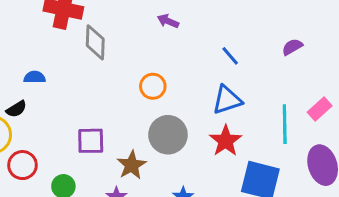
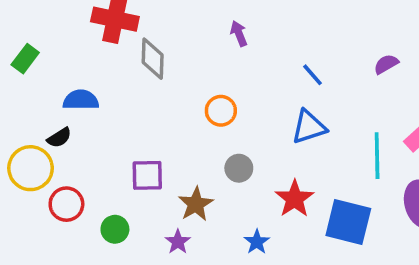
purple arrow: (168, 21) -> (239, 34), turned 45
blue semicircle: (35, 77) -> (81, 100), size x1.4
gray circle: (168, 135) -> (239, 168), size x0.6
red star: (226, 141) -> (294, 199), moved

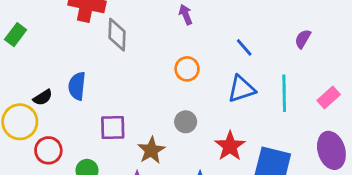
purple semicircle: (386, 64) -> (303, 39), turned -30
blue semicircle: (81, 100) -> (77, 86), moved, turned -84
orange circle: (221, 111) -> (187, 69), moved
cyan line: (377, 156) -> (284, 93), moved

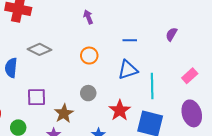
gray diamond: (117, 35) -> (40, 49), moved, turned -65
blue line: (244, 47) -> (130, 40), turned -48
cyan line: (284, 93) -> (152, 86), moved

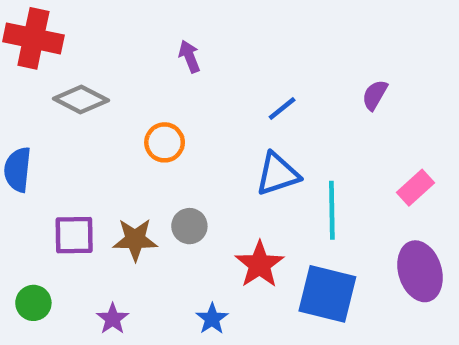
blue line: (130, 40) -> (282, 109), turned -40
gray diamond: (40, 49) -> (81, 99), moved
orange circle: (89, 56) -> (165, 142), moved
brown star: (64, 113) -> (135, 240), moved, turned 30

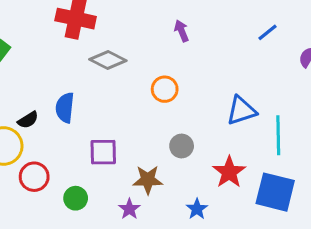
blue line: (282, 109) -> (268, 32), moved
brown star: (135, 240) -> (148, 180), moved

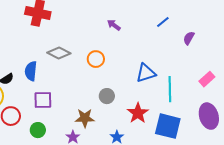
purple arrow: (182, 31) -> (114, 25), moved, turned -32
gray diamond: (108, 60) -> (59, 53), moved
purple square: (103, 152) -> (43, 100), moved

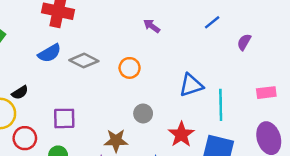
blue semicircle: (31, 71) -> (49, 53), moved, turned -126
pink rectangle: (207, 79) -> (266, 93), turned 35

